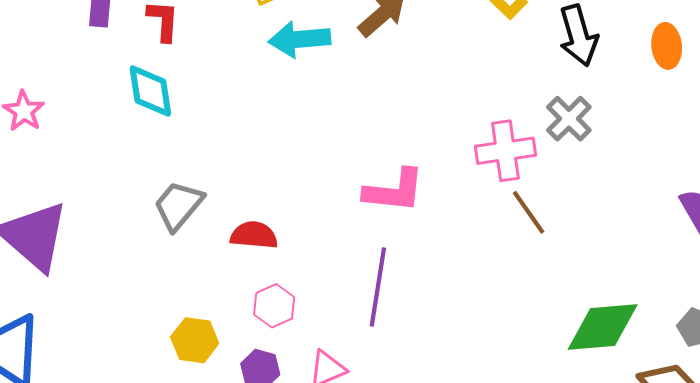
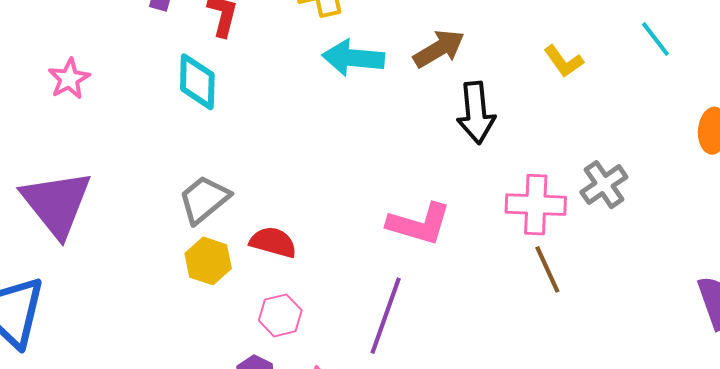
black arrow: (578, 35) -> (476, 113), moved
yellow hexagon: (195, 340) -> (208, 261), moved

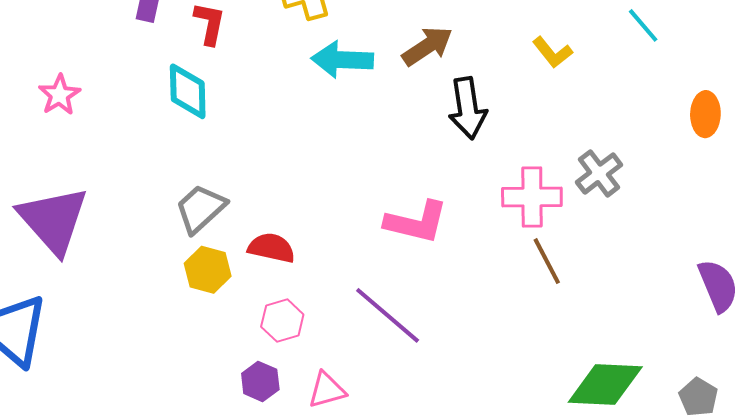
purple line: (386, 316) -> (388, 315), turned -66

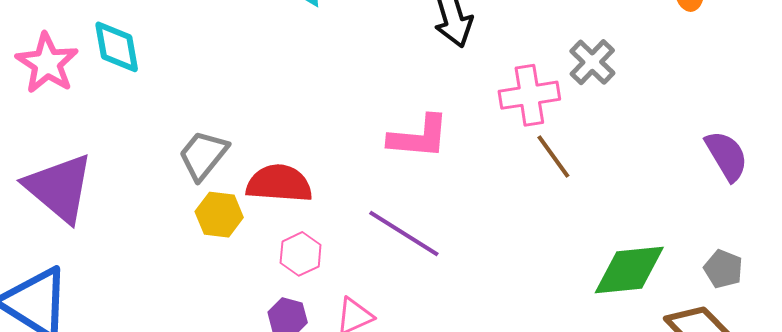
cyan diamond: (188, 91) -> (117, 47), moved
pink star: (59, 95) -> (47, 63), size x1.5
red semicircle: (271, 248) -> (279, 184), size x1.4

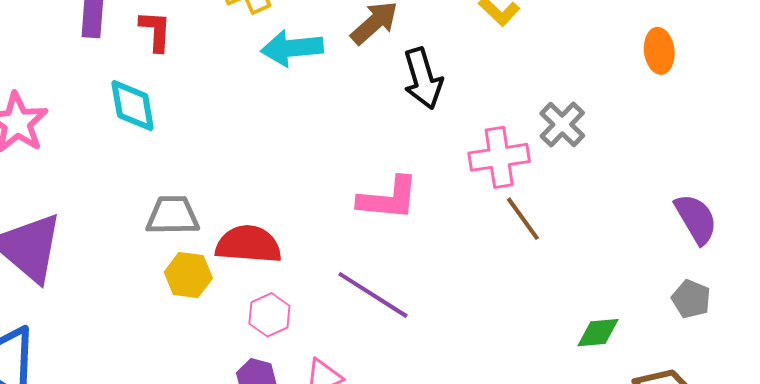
cyan diamond: (117, 47) -> (133, 106), moved
gray trapezoid: (203, 155) -> (173, 215), turned 50
gray pentagon: (723, 269) -> (691, 299), moved
green diamond: (629, 270) -> (598, 333), size x0.6

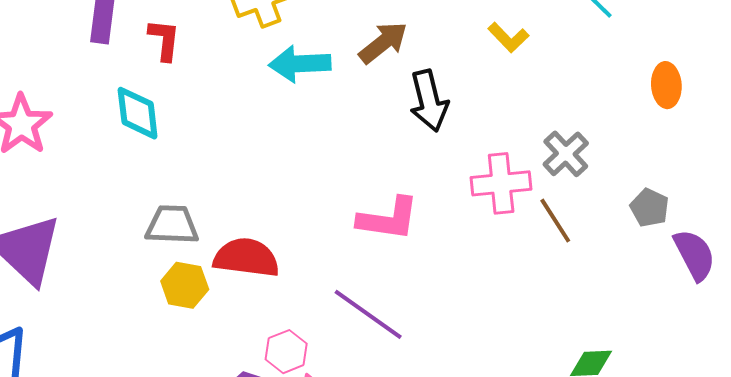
brown line: (523, 219) -> (555, 221), moved
gray pentagon: (691, 299) -> (650, 208), moved
pink hexagon: (269, 315) -> (286, 352), moved

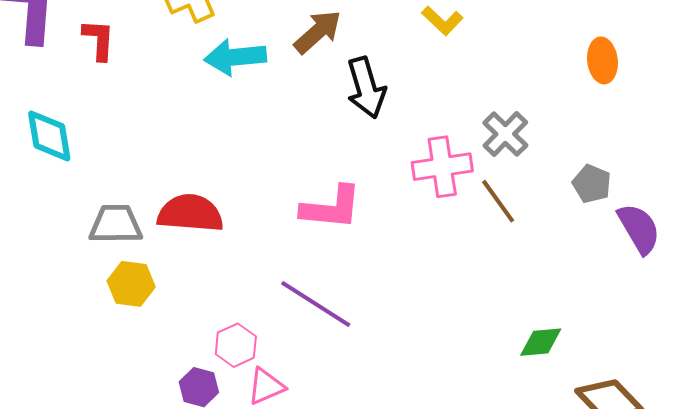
cyan diamond: (138, 113) -> (49, 136), moved
red semicircle: (246, 258) -> (190, 213), moved

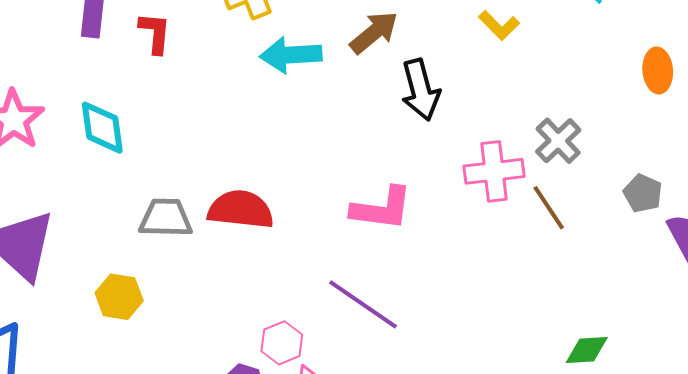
yellow hexagon: (131, 284) -> (119, 297), moved

